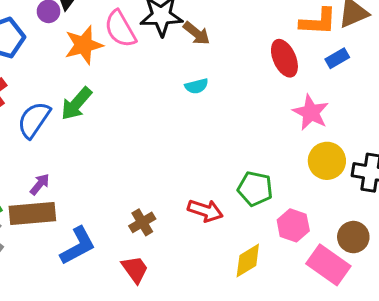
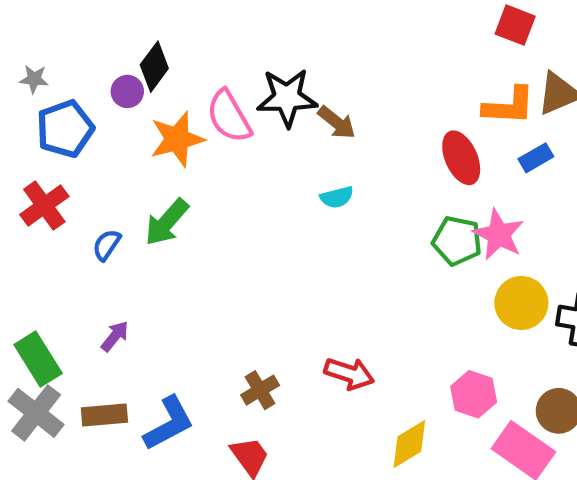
blue semicircle: (34, 120) -> (107, 245), size x0.6
green pentagon: (255, 189) -> (457, 241), moved
brown rectangle: (32, 214) -> (104, 415), moved, size x0.7

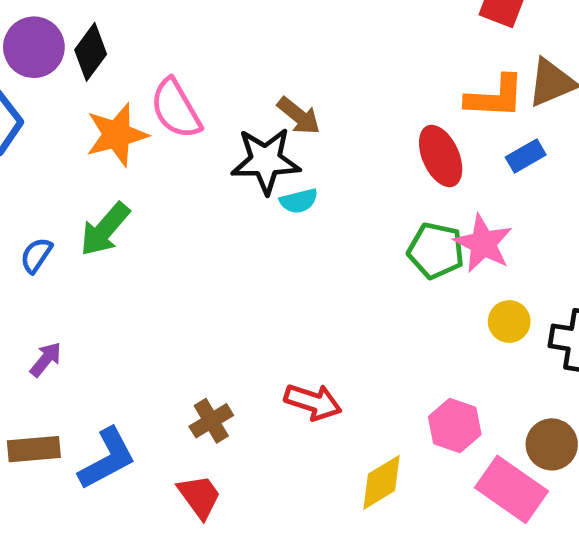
purple circle: (127, 91) -> (34, 47), moved, size x1.6
black star: (287, 98) -> (266, 161), moved
yellow circle: (521, 303) -> (509, 321), size x0.7

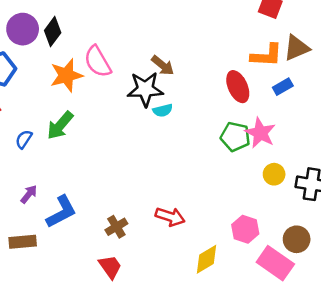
blue L-shape: (107, 459) -> (61, 212), moved

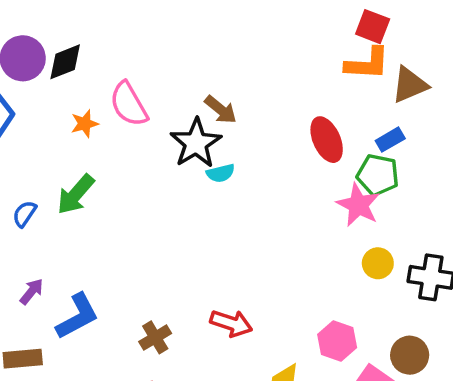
black diamond: (53, 32) -> (65, 62), turned 32
orange L-shape: (267, 55) -> (367, 64), moved
orange star: (66, 75) -> (85, 124), size x0.6
black star: (145, 89) -> (196, 143), turned -30
green pentagon: (235, 137) -> (378, 175), moved

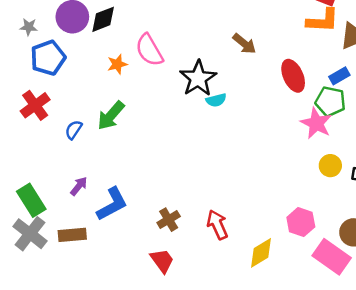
brown arrow: (221, 110) -> (244, 44), moved
red arrow: (231, 323) -> (217, 225), moved, turned -132

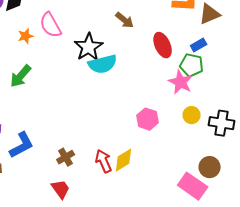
cyan semicircle: (216, 100) -> (103, 64), size x1.8
pink hexagon: (301, 222) -> (148, 119), moved
yellow diamond: (261, 253) -> (124, 160), moved

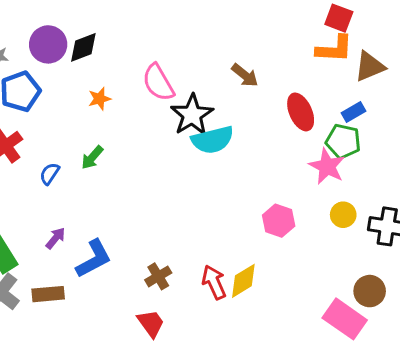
pink semicircle: (51, 25) -> (158, 83), moved
green arrow: (21, 76) -> (92, 157), size x0.7

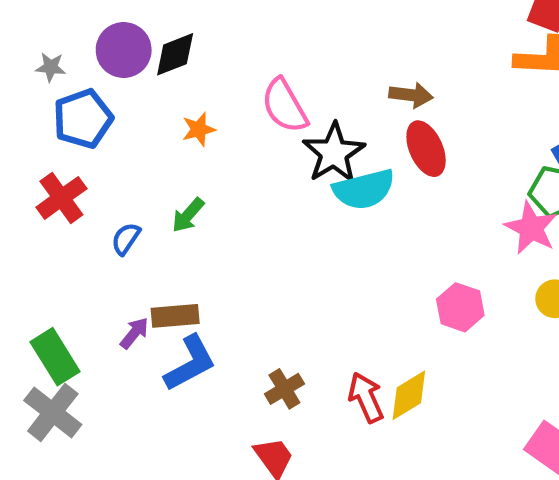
brown arrow: (245, 75) -> (411, 95), turned -32
red ellipse: (301, 112) -> (426, 149), moved
brown rectangle: (48, 294) -> (175, 316), moved

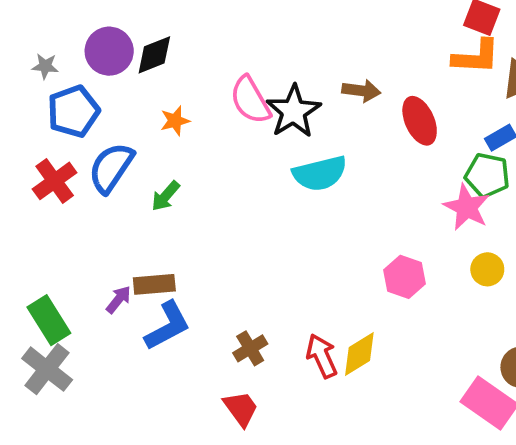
red ellipse: (426, 149) -> (420, 121), moved
black star: (334, 153) -> (294, 111), moved
blue semicircle: (126, 239) -> (111, 168), moved, size x1.8

